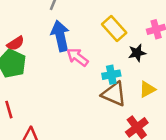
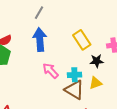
pink arrow: (78, 57) -> (51, 71), moved
yellow triangle: (147, 89) -> (95, 83), moved

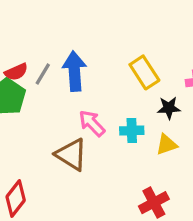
gray line: (39, 13) -> (43, 74), moved
brown triangle: (74, 90) -> (71, 154), moved

